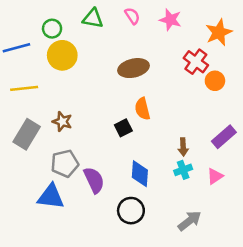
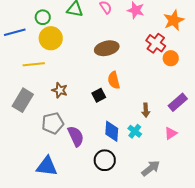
yellow line: (24, 88) -> (34, 64), moved
brown star: (62, 122) -> (60, 90), moved
cyan cross: (183, 170) -> (135, 131), moved, turned -32
blue triangle: (51, 197) -> (47, 166), moved

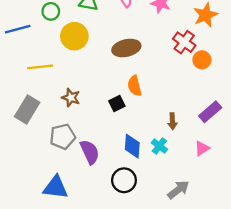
yellow circle: (51, 38) -> (74, 36), moved

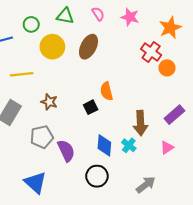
brown ellipse: (126, 48) -> (88, 47), moved, turned -50
brown arrow: (172, 121) -> (140, 123), size x1.6
blue triangle: (55, 187) -> (35, 183), turned 35

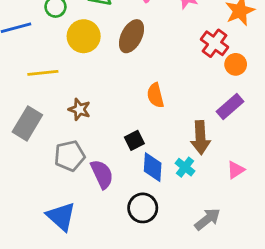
black square: (91, 107) -> (134, 140), moved
purple rectangle: (174, 115) -> (230, 107), moved

